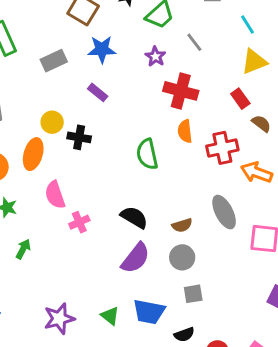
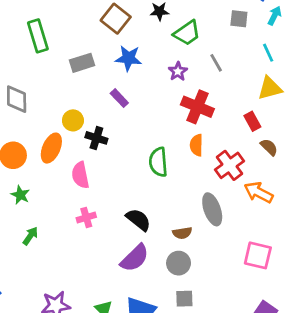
red cross: (222, 148) -> (230, 165), turned -32
pink semicircle: (55, 195) -> (80, 175), moved
gray ellipse: (224, 212) -> (212, 209), moved

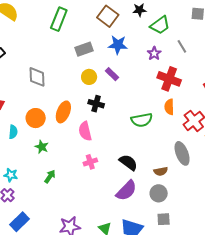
green rectangle: (38, 36) -> (59, 19), moved, turned 40
yellow circle: (73, 120) -> (89, 77), moved
green semicircle: (158, 162) -> (142, 120), turned -95

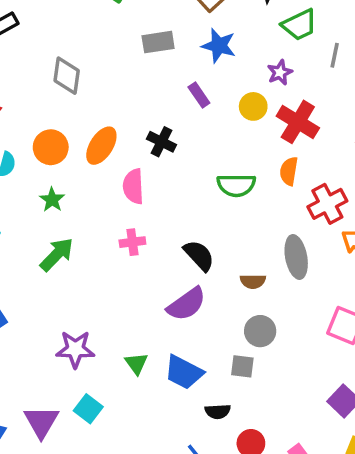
gray line: (182, 46) -> (335, 55), moved, turned 32
yellow circle: (89, 77) -> (253, 106), moved
green arrow: (50, 177) -> (57, 255), size x1.5
gray circle: (159, 193) -> (260, 331), moved

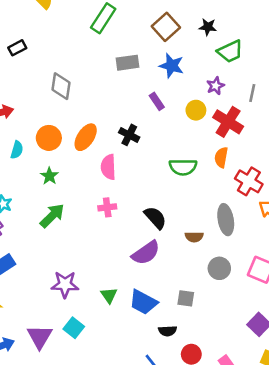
gray line: (335, 55) -> (252, 93), moved
red cross: (327, 204) -> (249, 181), turned -32
gray circle: (260, 331) -> (219, 268), moved

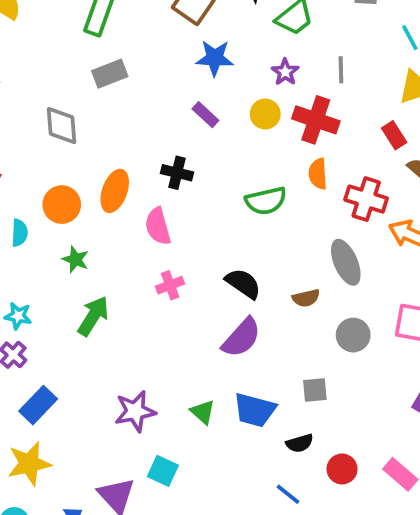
gray rectangle: (128, 63) -> (110, 74), moved

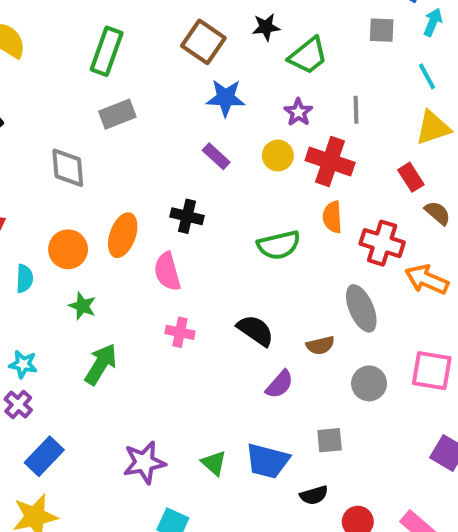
pink cross: (170, 285) -> (180, 332), turned 32
purple semicircle: (241, 338) -> (280, 384), moved, size x0.7

